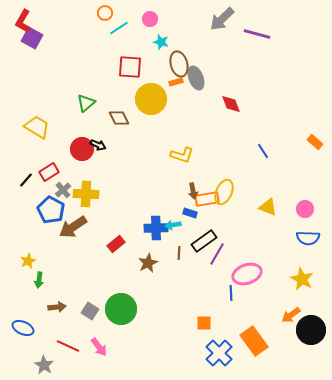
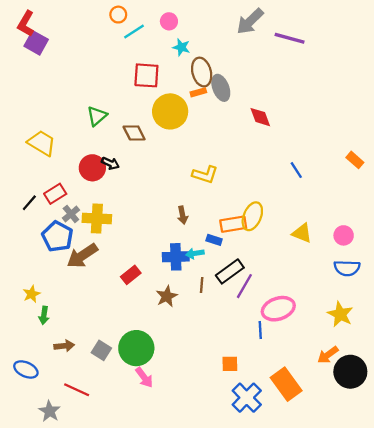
brown arrow: (193, 191) -> (182, 215), moved
pink arrow: (99, 347) -> (144, 377), moved

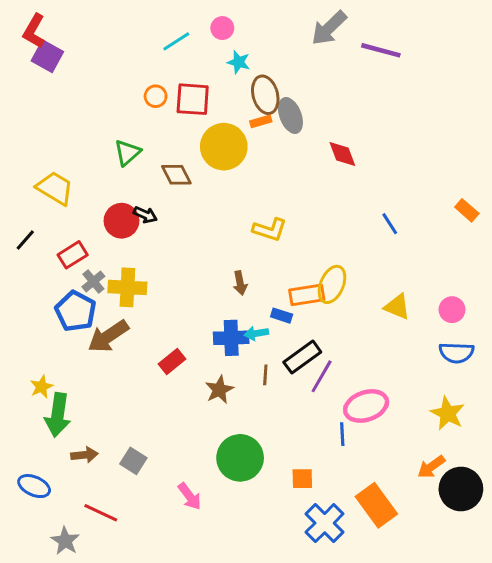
orange circle: (118, 15) -> (156, 96), moved
black line: (29, 203) -> (25, 240), moved
green arrow: (44, 315) -> (58, 415), size x1.8
green circle: (136, 348) -> (240, 458), moved

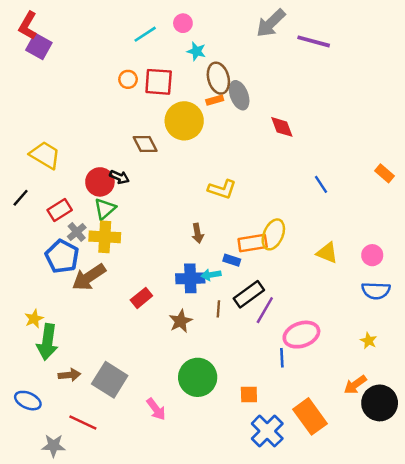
green triangle: (127, 153) -> (105, 209), moved
yellow star: (448, 413) -> (369, 341), size x0.6
gray square: (133, 461) -> (110, 380), size x1.6
gray star: (65, 541) -> (54, 446), turned -30

